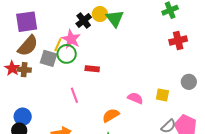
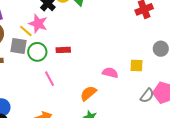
yellow line: (58, 45) -> (26, 31), turned -64
green circle: (67, 54) -> (37, 52), moved

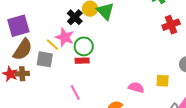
red rectangle: (63, 50) -> (82, 61), moved
green circle: (37, 52) -> (84, 46), moved

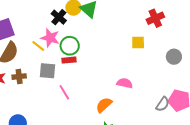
gray square: (45, 59) -> (48, 71), moved
brown cross: (22, 74) -> (19, 77), moved
yellow square: (163, 81) -> (138, 42), moved

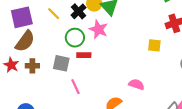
pink star: (50, 38) -> (99, 29), moved
yellow line: (38, 46) -> (54, 14), moved
green circle: (70, 46) -> (75, 38), moved

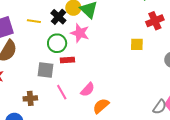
yellow line: (54, 14) -> (34, 21), turned -32
brown cross: (32, 66) -> (30, 98), moved
pink semicircle: (136, 84) -> (88, 90), moved, turned 119

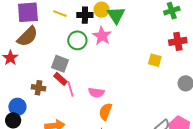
black cross: (58, 17) -> (85, 15), turned 35
red rectangle: (67, 60) -> (60, 79), moved, turned 32
pink semicircle: (88, 90) -> (96, 93), turned 42
orange semicircle: (101, 106) -> (105, 112), turned -42

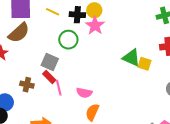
green triangle: (116, 15) -> (131, 58), moved, turned -36
pink star: (102, 36) -> (95, 26), moved

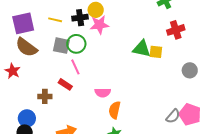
pink star: (95, 26) -> (99, 25), turned -30
brown semicircle: (19, 33) -> (26, 47), turned 90
gray square: (50, 62) -> (61, 46), moved
pink line: (59, 88) -> (75, 67), moved

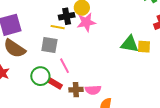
yellow line: (55, 20) -> (58, 27), moved
green circle: (76, 44) -> (40, 76), moved
brown cross: (45, 96) -> (76, 90), moved

